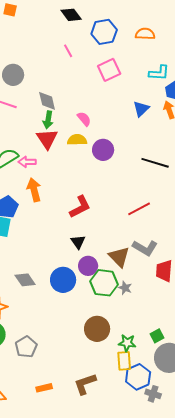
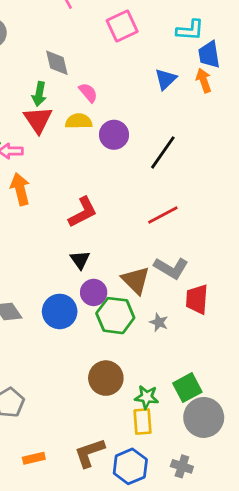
gray diamond: (47, 101) -> (57, 63), moved
black line: (155, 163) -> (163, 152), moved, turned -72
gray star: (125, 288) -> (159, 322), moved
green square: (157, 336) -> (187, 388), size x1.5
blue hexagon: (138, 377) -> (130, 466), moved

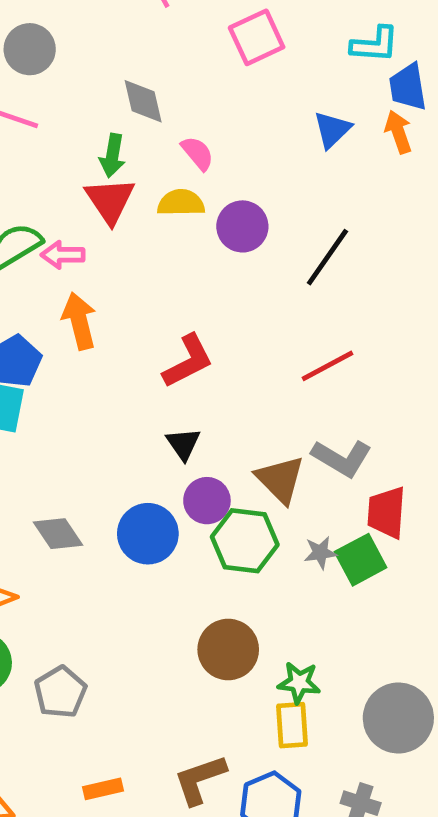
gray star: (159, 322) -> (320, 553), turned -30
green square: (187, 388) -> (361, 560), moved

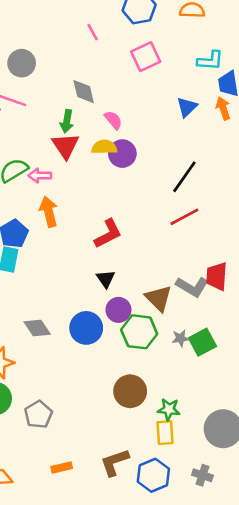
purple circle: (242, 226) -> (122, 154), moved
red line: (327, 366) -> (184, 217), moved
red trapezoid: (387, 512) -> (217, 276), moved

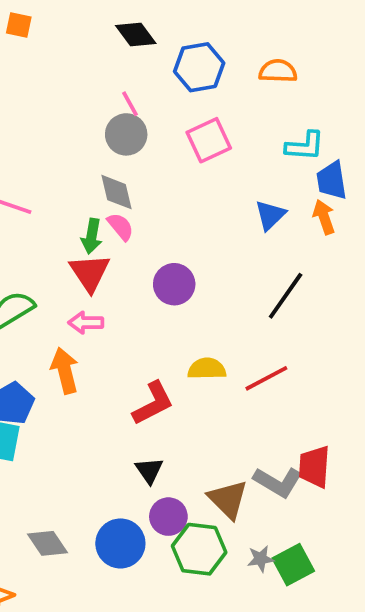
gray circle: (22, 63) -> (126, 134), moved
pink semicircle: (113, 120) -> (120, 227), moved
yellow semicircle: (104, 147) -> (207, 369), moved
pink arrow: (40, 176) -> (86, 323), moved
black line: (184, 177) -> (286, 296), moved

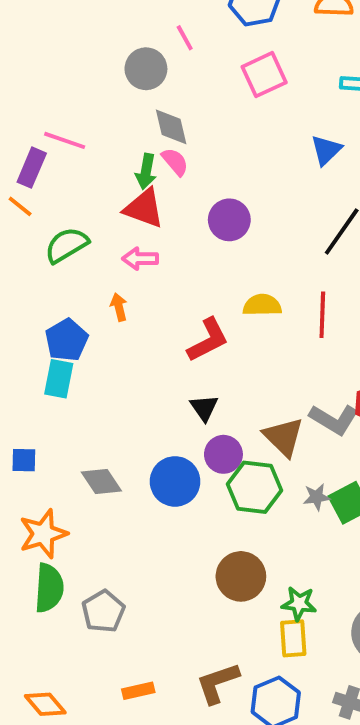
gray circle: (126, 134) -> (146, 69), moved
red triangle: (90, 273) -> (144, 208), turned -36
orange arrow: (65, 371) -> (119, 307), size x0.6
red line: (266, 378) -> (322, 315), turned -60

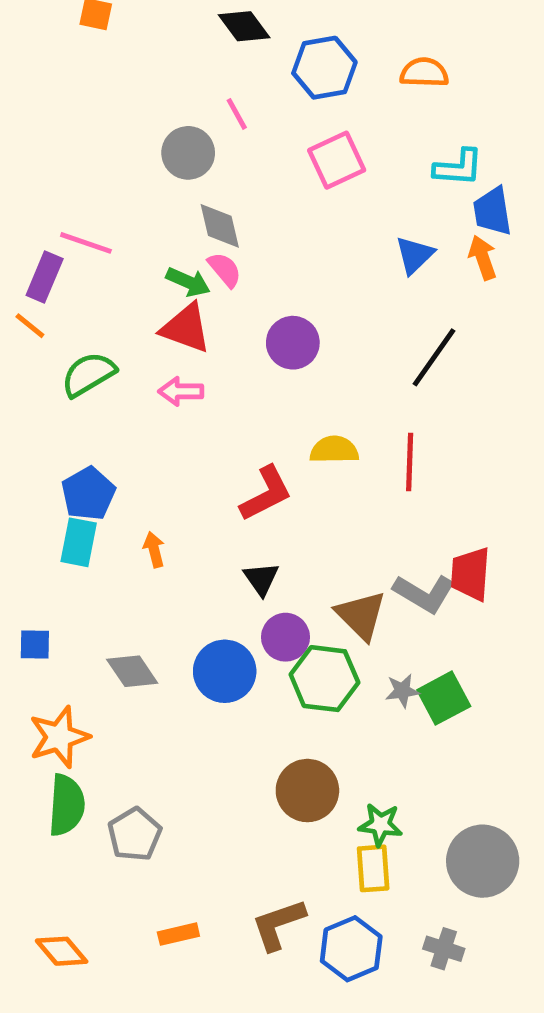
green arrow: (146, 171) -> (188, 282), turned -76
orange arrow: (119, 307) -> (154, 550), moved

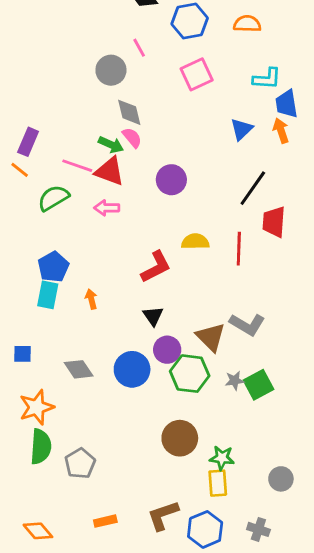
pink line: (86, 243) -> (77, 166), moved
red trapezoid: (470, 574) -> (274, 222), moved
gray circle: (483, 861) -> (281, 479), size x0.6

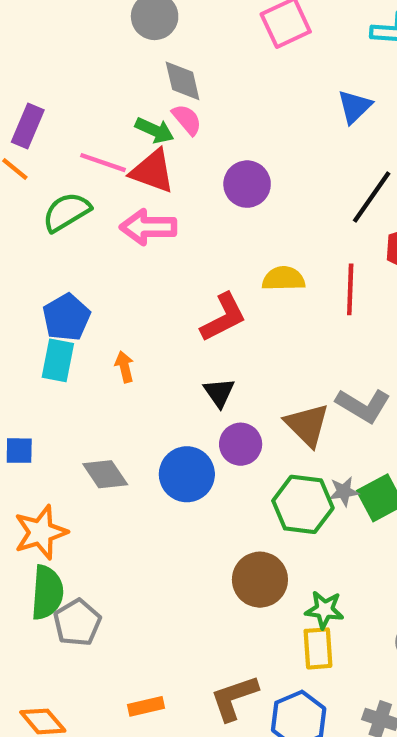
pink arrow: (107, 208) -> (148, 227), size x1.4
green hexagon: (190, 374) -> (303, 504), moved
gray pentagon: (80, 463) -> (77, 623), moved

